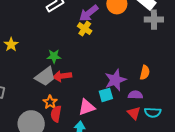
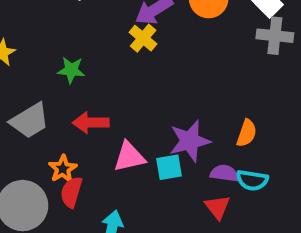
green star: (54, 56) -> (71, 70), moved
gray trapezoid: (45, 76) -> (30, 121), moved
pink triangle: (87, 107) -> (129, 157), moved
cyan semicircle: (153, 112) -> (252, 180), moved

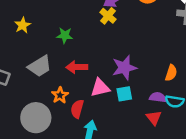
purple star: (190, 141) -> (124, 68), moved
red semicircle: (71, 192) -> (77, 109), moved

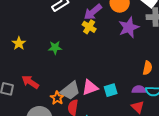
gray trapezoid: (40, 66) -> (70, 91), moved
red arrow: (77, 67) -> (30, 82), moved, turned 42
purple star: (124, 68) -> (129, 27), moved

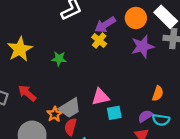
yellow star: (19, 43) -> (20, 49), size x1.6
pink triangle: (90, 87) -> (100, 97), moved
purple semicircle: (139, 90) -> (145, 116), turned -40

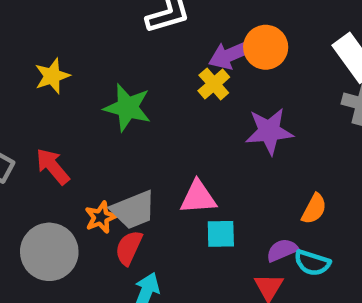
orange circle: (136, 18) -> (266, 47), moved
purple star: (143, 46) -> (269, 131), moved
yellow star: (20, 49) -> (52, 76), size x0.7
green star: (59, 59) -> (127, 108), size x1.5

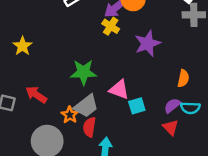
green star: (127, 108) -> (83, 72), moved
pink triangle: (198, 197) -> (119, 90), turned 40

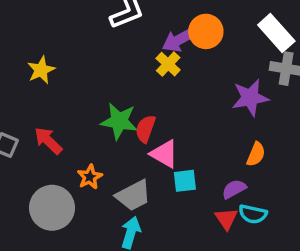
purple star: (148, 43) -> (250, 98), moved
gray trapezoid: (86, 106) -> (133, 196), moved
cyan semicircle: (190, 108) -> (253, 214), moved
red semicircle: (89, 127) -> (145, 129), moved

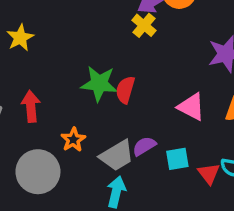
red arrow: (48, 141) -> (31, 106), turned 44
pink triangle: (164, 154) -> (191, 107), moved
cyan square: (185, 181) -> (177, 159), moved
purple semicircle: (234, 189) -> (144, 146), moved

